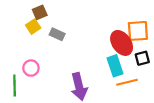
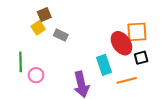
cyan rectangle: (115, 66) -> (104, 65), moved
pink circle: (31, 68) -> (36, 75), moved
green line: (15, 86) -> (21, 62), moved

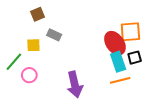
yellow square: (38, 28) -> (33, 45), moved, turned 32
green line: (21, 62) -> (14, 62), turned 42
cyan rectangle: (104, 65) -> (118, 62), moved

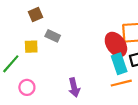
pink circle: (29, 75) -> (27, 87), moved
purple arrow: (75, 84) -> (74, 87), size x0.7

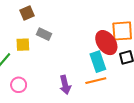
cyan rectangle: (119, 64) -> (98, 62), moved
orange line: (121, 83) -> (96, 81), moved

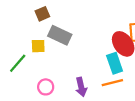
gray rectangle: (44, 34) -> (60, 35), size x1.5
pink circle: (19, 85) -> (46, 87), moved

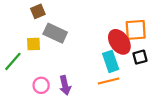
purple arrow: (81, 87) -> (65, 85), moved

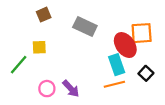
gray rectangle: (55, 33) -> (85, 27), moved
black square: (140, 57) -> (146, 73), moved, turned -32
purple arrow: (65, 85) -> (71, 89), turned -30

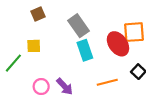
gray rectangle: (85, 27) -> (79, 26), turned 30
cyan rectangle: (117, 65) -> (85, 50), moved

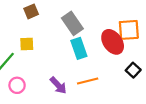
orange line: (107, 82) -> (88, 81), moved
pink circle: (41, 87) -> (17, 85), moved

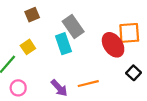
yellow square: (27, 44) -> (28, 47), turned -32
cyan rectangle: (79, 48) -> (63, 44), moved

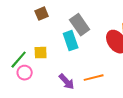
yellow square: (28, 47) -> (41, 53), moved, turned 32
pink circle: (18, 88) -> (25, 73), moved

